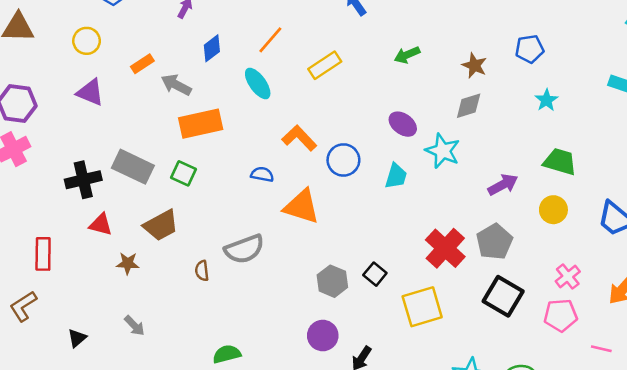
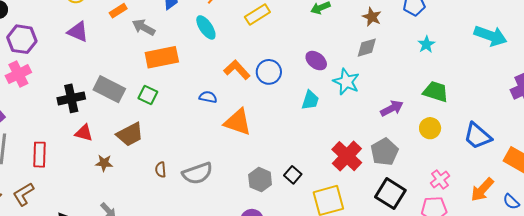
blue circle: (343, 160) -> (269, 72), moved
gray semicircle: (244, 249) -> (197, 173), moved

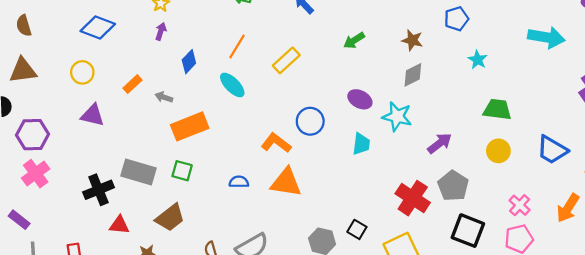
gray arrow: (144, 27) -> (164, 97), size x0.7
orange L-shape: (237, 70) -> (276, 143), moved
blue semicircle: (208, 97) -> (239, 182), moved
purple arrow: (392, 108) -> (440, 143), moved

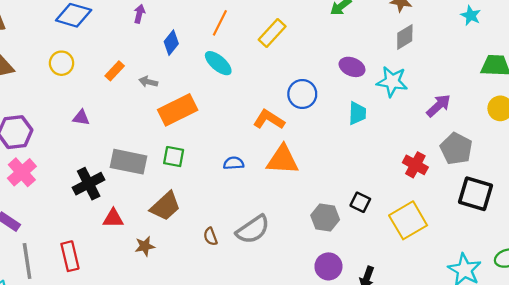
purple triangle: (93, 115) -> (81, 118), moved, size x0.7
red cross: (413, 198) -> (415, 165), size x0.7

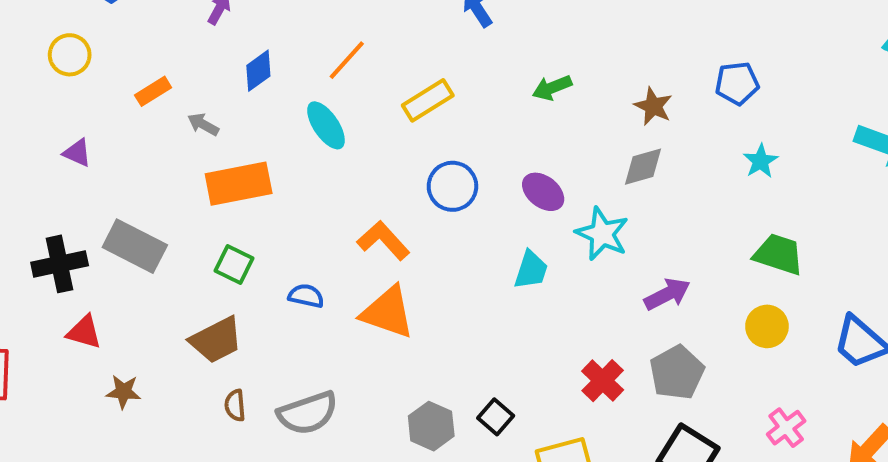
blue circle: (302, 94) -> (452, 186), moved
green square: (174, 157) -> (234, 264), moved
brown trapezoid: (165, 206) -> (216, 340), moved

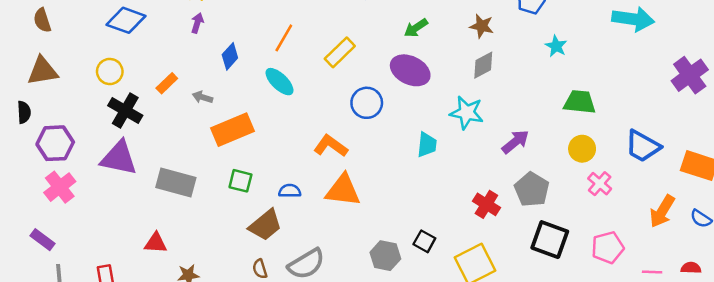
purple triangle: (77, 153) -> (119, 158), moved, size x2.0
purple ellipse: (543, 192) -> (410, 70), moved, size x1.4
black cross: (60, 264) -> (125, 110), moved, turned -36
brown trapezoid: (216, 340) -> (265, 225), moved
pink cross: (786, 428) -> (600, 184), moved

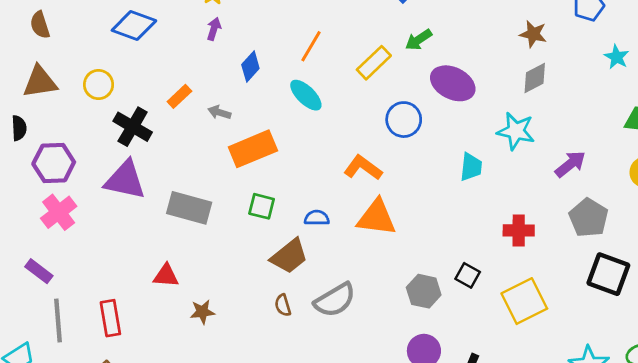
green arrow: (416, 28) -> (419, 40), moved
yellow circle: (110, 71) -> (99, 85), moved
red cross: (486, 204) -> (519, 230), moved, turned -32

